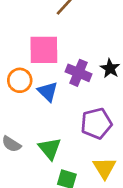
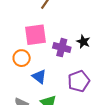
blue triangle: (48, 91) -> (39, 77), moved

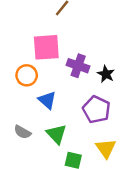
black star: (83, 42) -> (106, 74), moved
purple pentagon: (79, 81) -> (96, 109), turned -30

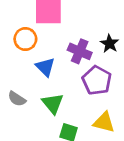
purple cross: (78, 66) -> (80, 51), moved
yellow triangle: (106, 148) -> (104, 122), turned -45

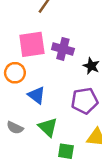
purple cross: (80, 51) -> (63, 49), moved
purple pentagon: (97, 80) -> (85, 101), turned -30

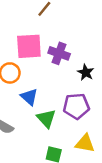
green triangle: (48, 127) -> (46, 118), moved

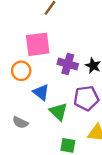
purple cross: (59, 53) -> (68, 64), moved

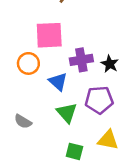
purple cross: (68, 64) -> (81, 60), turned -30
blue triangle: (41, 92) -> (58, 82), moved

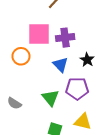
purple cross: (81, 60) -> (65, 38), moved
blue triangle: (58, 82) -> (61, 65), moved

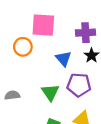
purple cross: (65, 38) -> (86, 33), moved
gray semicircle: (14, 103) -> (12, 95), turned 136

